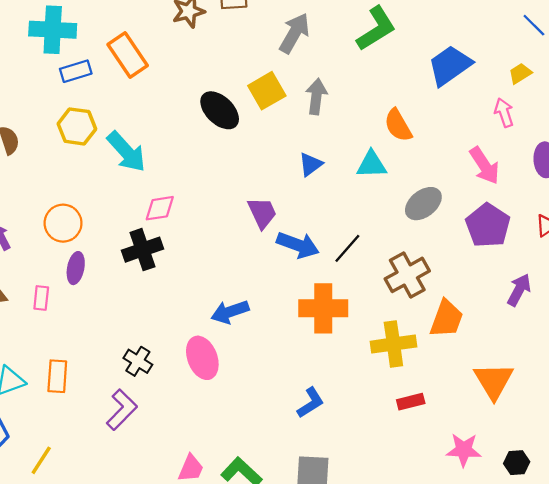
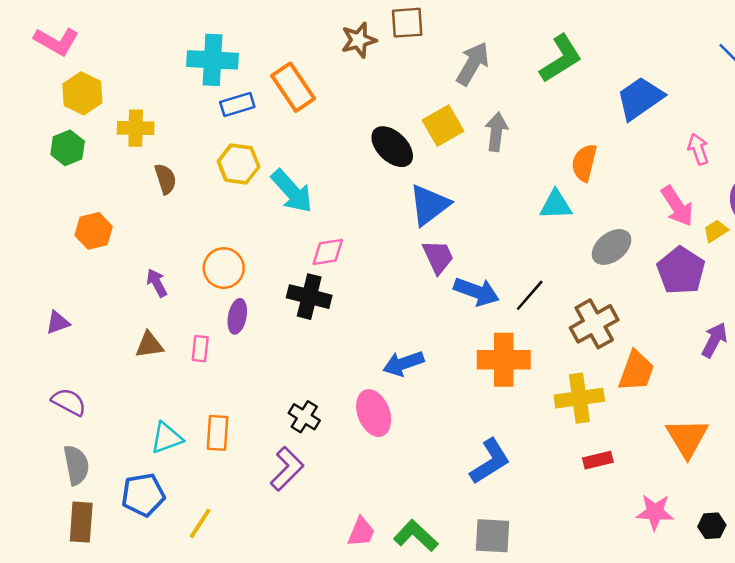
yellow trapezoid: (520, 73) -> (716, 231), moved
orange semicircle: (398, 125) -> (584, 163), turned 44
blue triangle: (311, 164) -> (429, 205), moved, size x1.6
black cross: (142, 250) -> (309, 297), turned 33
blue L-shape: (311, 403) -> (490, 461), size x1.4

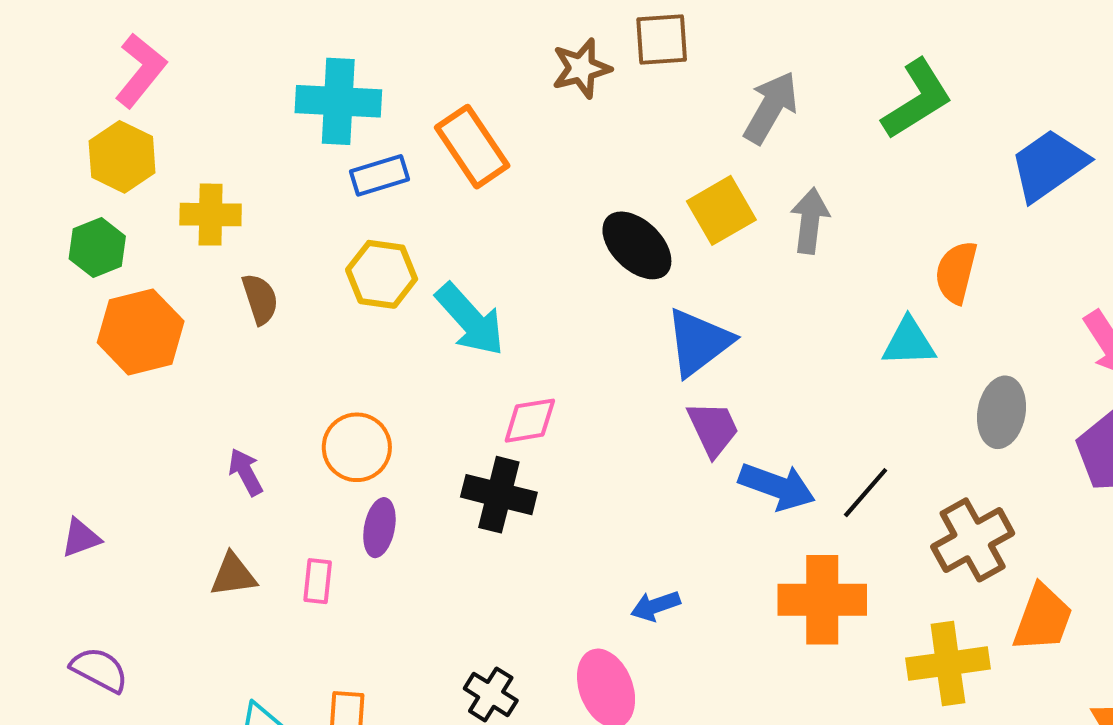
pink L-shape: (56, 41) -> (141, 70), moved, turned -81
orange hexagon: (94, 231) -> (141, 332), moved, size x1.4
gray ellipse: (612, 247) -> (1001, 412), turned -42
blue arrow: (403, 363) -> (655, 606), size x0.7

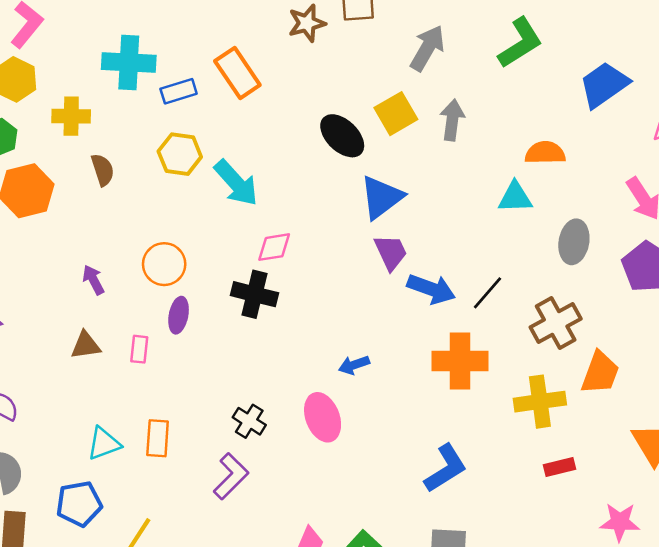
cyan cross: (338, 101) -> (129, 62), moved
orange semicircle: (956, 272) -> (545, 153), turned 75

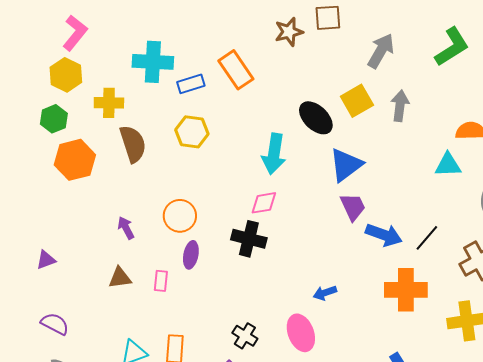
brown semicircle: (103, 170) -> (133, 144), size x1.5
cyan arrow: (236, 183) -> (274, 154), moved, turned 51

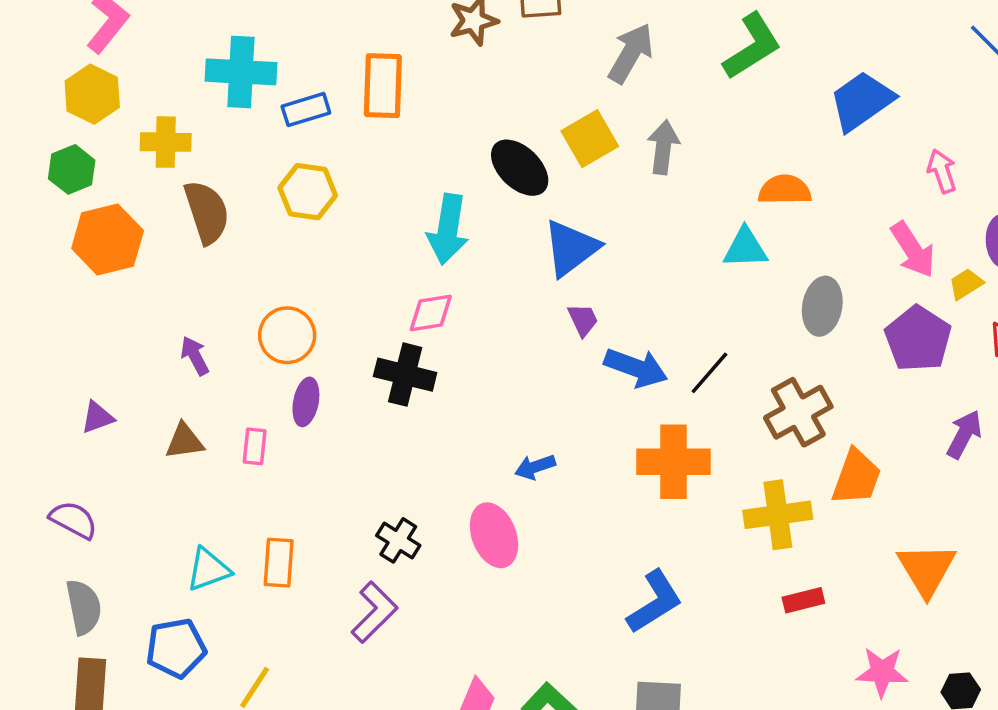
orange rectangle: (236, 70) -> (383, 86), turned 36
purple trapezoid: (353, 207) -> (583, 320), size x0.7
purple triangle: (46, 260) -> (97, 417), moved

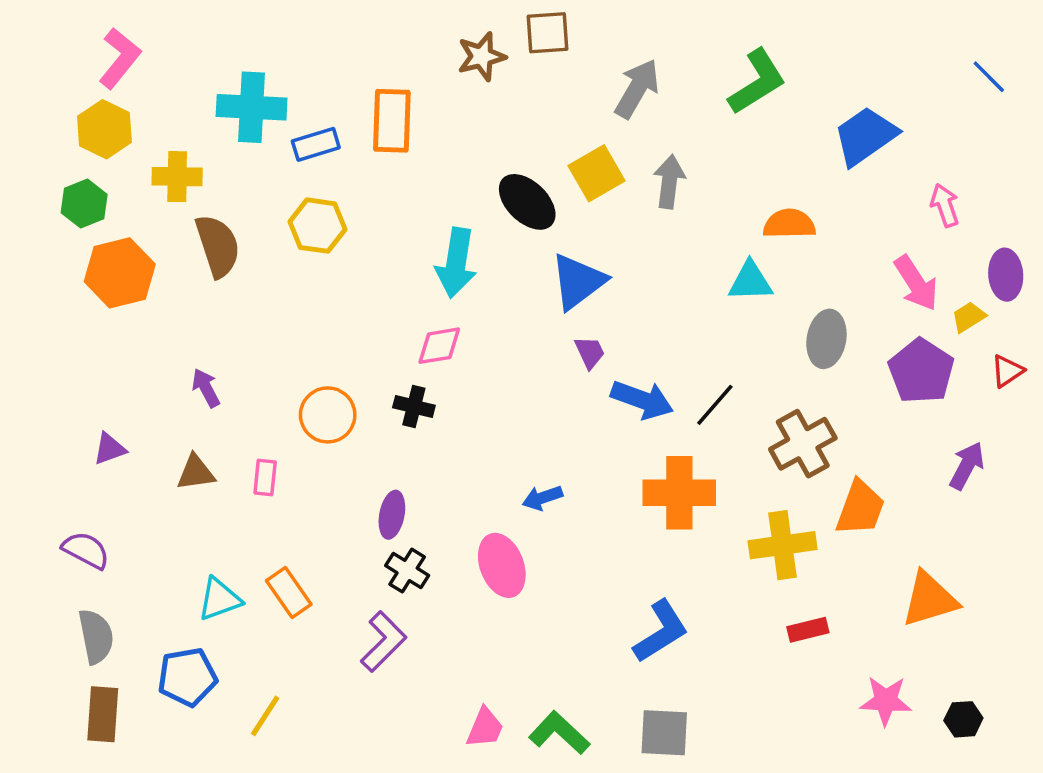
orange circle: (287, 335) -> (328, 415), moved
black cross: (405, 375) -> (414, 407), size x0.7
purple ellipse: (306, 402) -> (392, 515), moved
orange rectangle: (279, 563) -> (289, 593), turned -39
orange triangle: (927, 569) -> (930, 599), turned 44

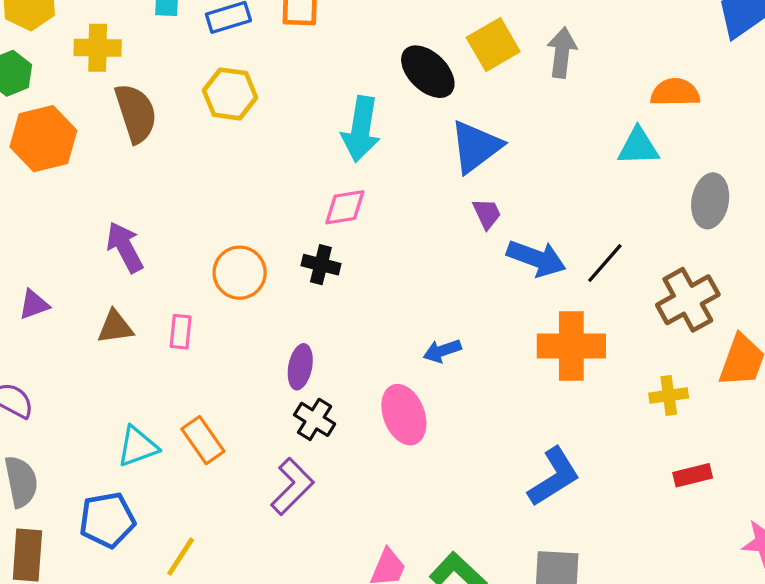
purple arrow: (206, 388) -> (125, 247), size x1.4
yellow cross: (783, 545) -> (669, 395), size x0.6

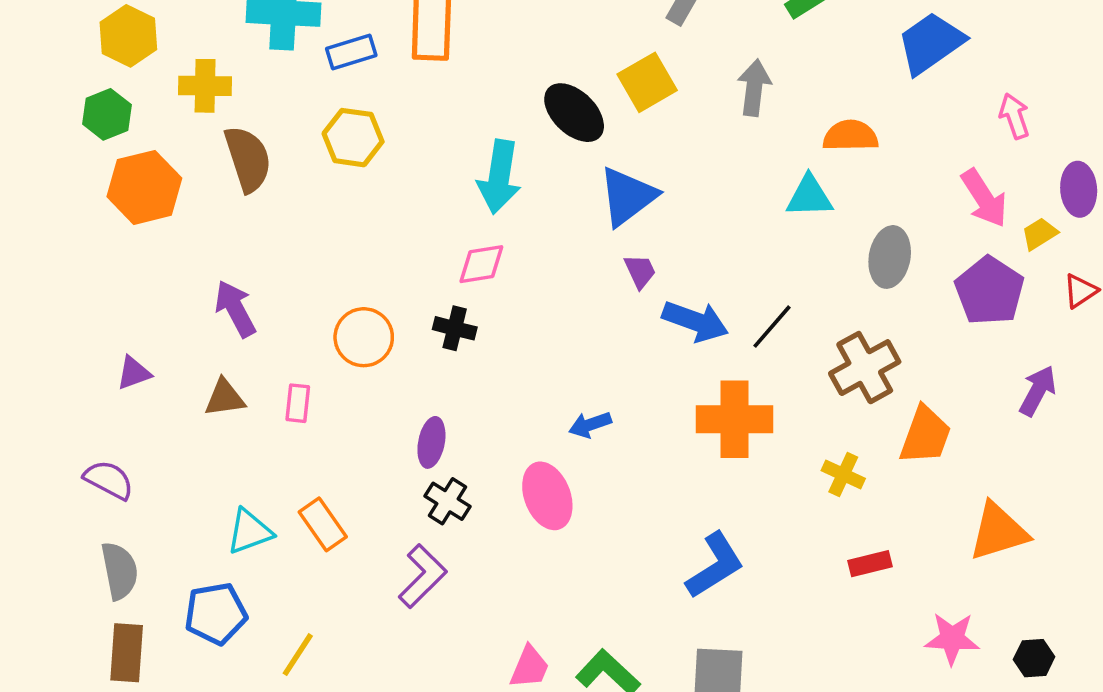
gray arrow: (562, 53) -> (754, 88), moved
yellow cross: (669, 395) -> (843, 475), turned 33

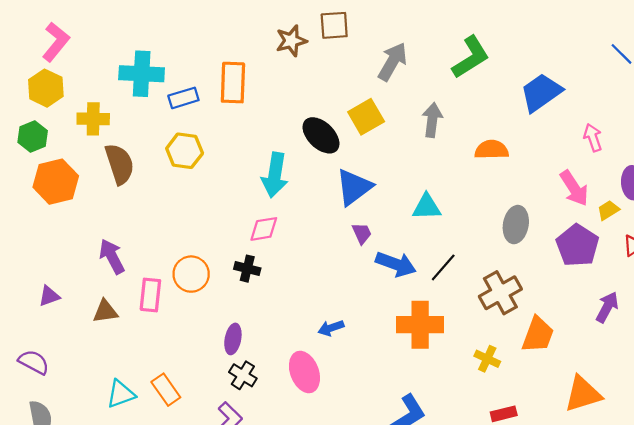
cyan triangle: (809, 196) -> (427, 207), moved
pink rectangle: (298, 403) -> (150, 295), moved, size x1.4

